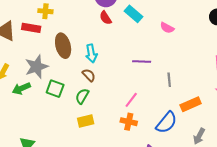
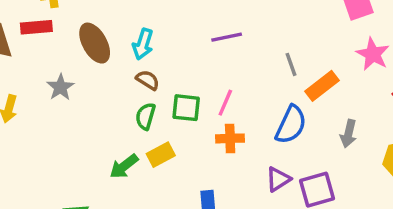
cyan arrow: (91, 53) -> (143, 44), turned 42
gray star: (36, 67) -> (60, 87), size x0.7
gray line: (169, 80) -> (291, 64), moved
green arrow: (21, 88) -> (124, 166), moved
green square: (55, 89) -> (186, 108), moved

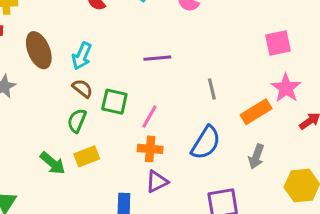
orange rectangle: (322, 86) -> (256, 112), moved
green square: (186, 108) -> (114, 102), moved
green arrow: (124, 166) -> (53, 163), turned -108
purple triangle: (278, 179) -> (157, 182), moved

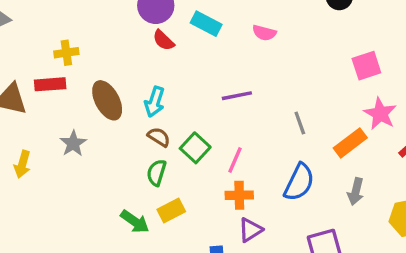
green square: (114, 102) -> (195, 148), turned 36

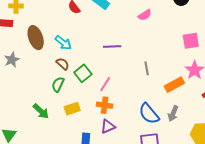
pink semicircle: (264, 33) -> (145, 15), moved, turned -56
cyan arrow: (155, 102) -> (63, 43), turned -78
blue semicircle: (299, 182) -> (149, 114), moved, turned 105
yellow rectangle: (171, 210) -> (72, 109), moved

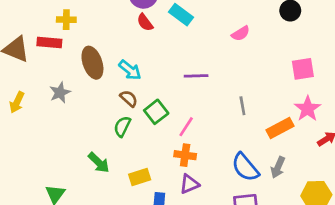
yellow rectangle: (72, 109) -> (140, 177), moved

